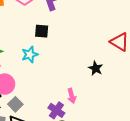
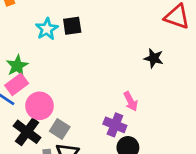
cyan star: (30, 55) -> (47, 29), moved

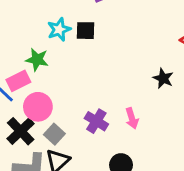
green star: (17, 66) -> (37, 60), moved, turned 30
purple cross: (115, 125) -> (96, 121), moved

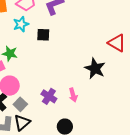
cyan star: (59, 29) -> (21, 24), moved
black star: (163, 78) -> (95, 68), size x1.5

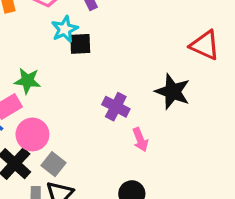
cyan star: (21, 24) -> (65, 29), moved
purple cross: (49, 96) -> (116, 107), moved

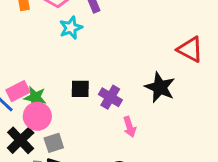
black square: (80, 44) -> (80, 89), moved
green star: (27, 81) -> (35, 97), moved
gray square: (54, 164) -> (54, 143), turned 30

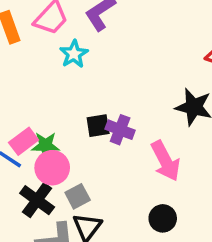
purple cross: (110, 97) -> (120, 130), moved
pink arrow: (130, 127) -> (165, 161), size x1.6

